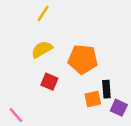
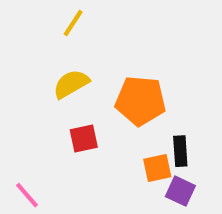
red square: (49, 82) -> (84, 139), turned -35
purple square: (119, 108) -> (180, 191), moved

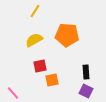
orange pentagon: (140, 101) -> (67, 35), moved
orange square: (157, 168) -> (52, 80), moved

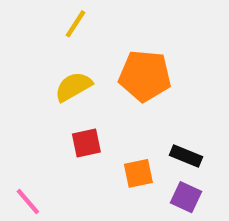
black rectangle: (86, 72) -> (186, 156), turned -64
orange square: (52, 80) -> (138, 173), moved

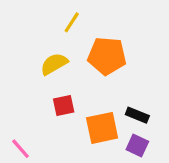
yellow line: (76, 24) -> (72, 22), moved
orange square: (138, 173) -> (102, 128), size x1.5

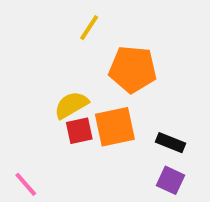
yellow semicircle: (54, 64) -> (71, 105), moved
orange square: (102, 128) -> (115, 127), moved

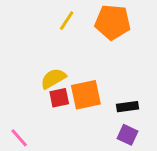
orange pentagon: (133, 69) -> (113, 22), moved
black rectangle: (170, 143) -> (127, 107), turned -30

